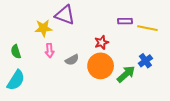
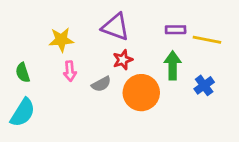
purple triangle: (65, 15) -> (116, 27), moved
red star: (102, 42) -> (123, 60), moved
green arrow: (126, 74) -> (173, 65), moved, turned -48

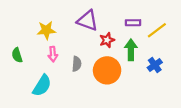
yellow line: (207, 40) -> (157, 30), turned -48
red star: (123, 60) -> (107, 40), moved
gray semicircle: (101, 84) -> (77, 64), turned -56
cyan semicircle: (23, 113) -> (42, 86), moved

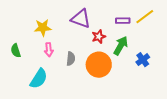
yellow line: (157, 30) -> (145, 17), moved
green arrow: (131, 50) -> (121, 46), turned 30

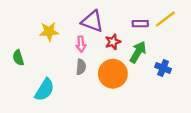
pink arrow: (49, 50) -> (81, 44), moved
blue cross: (143, 60) -> (163, 68), turned -32

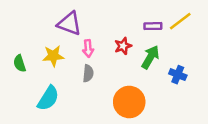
purple triangle: (92, 21) -> (69, 24), moved
yellow star: (49, 32) -> (53, 56), moved
orange circle: (113, 74) -> (129, 102), moved

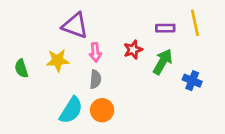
yellow line: (180, 21) -> (195, 23), turned -65
cyan semicircle: (48, 98) -> (71, 110), moved
orange circle: (129, 102) -> (102, 110), moved, size x0.7

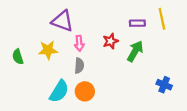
blue cross: (192, 81) -> (164, 85), moved

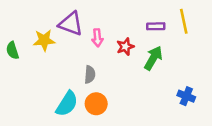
pink arrow: (79, 43) -> (97, 38), moved
yellow star: (48, 50) -> (44, 40), moved
green semicircle: (18, 57) -> (12, 50), moved

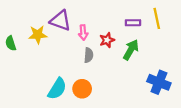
gray semicircle: (90, 75) -> (89, 55), moved
blue cross: (186, 96) -> (159, 82), size x1.5

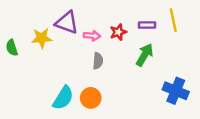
pink arrow: (83, 32) -> (92, 36), turned -80
red star: (107, 40) -> (118, 32), moved

